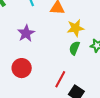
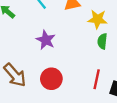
yellow star: (76, 28) -> (98, 19), turned 30

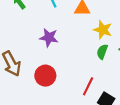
purple star: (46, 40) -> (49, 37), turned -30

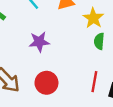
yellow star: (103, 30) -> (93, 18), turned 30

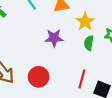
purple star: (39, 42) -> (54, 38), moved

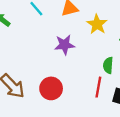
green semicircle: (89, 43) -> (108, 65), moved

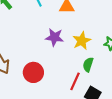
yellow star: (97, 24) -> (82, 41), moved

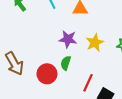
green semicircle: (88, 65) -> (66, 63), moved

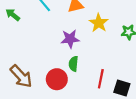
yellow star: (95, 43) -> (99, 23), moved

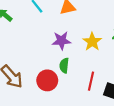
yellow star: (99, 23) -> (92, 42), moved

